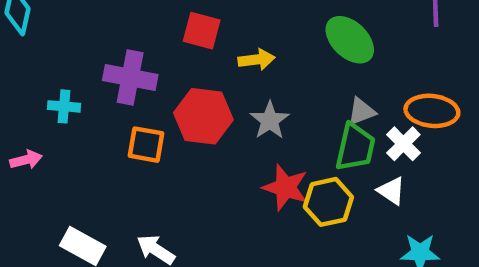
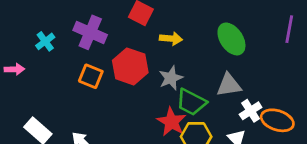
cyan cross: (64, 106) -> (45, 41), turned 36
orange ellipse: (432, 111) -> (277, 120), moved
gray triangle: (362, 112) -> (229, 85), size x1.4
green trapezoid: (355, 147) -> (191, 102), moved, turned 92

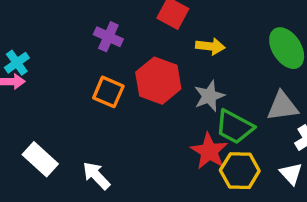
purple cross: (90, 32) -> (108, 37), size x0.7
cyan cross: (45, 41) -> (17, 63), moved

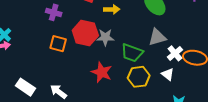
gray star: (209, 96) -> (105, 37), moved, turned 30
red star: (209, 151) -> (102, 72), moved

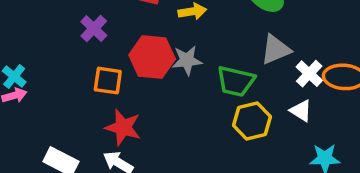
purple cross: (54, 12) -> (94, 28), turned 35
red star: (102, 72) -> (123, 127), moved

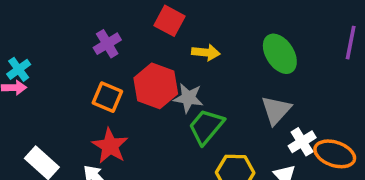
gray triangle: (276, 49) -> (276, 110), turned -40
green trapezoid: (236, 81) -> (206, 127), moved, turned 102

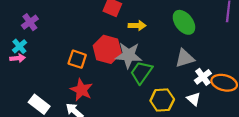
purple cross: (107, 44) -> (30, 22), moved
gray star: (188, 98) -> (128, 55), size x1.4
gray triangle: (276, 110) -> (185, 58), turned 36

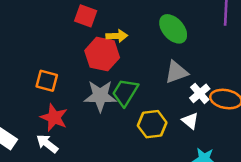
red hexagon: (107, 49) -> (102, 54), moved
gray star: (128, 55) -> (100, 96), moved

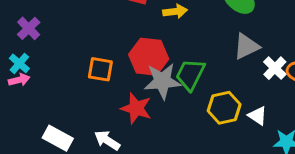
red hexagon: (102, 54) -> (149, 57), moved
red star: (54, 118) -> (136, 108), moved
white triangle: (190, 121) -> (258, 116), moved

